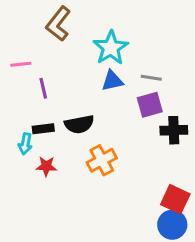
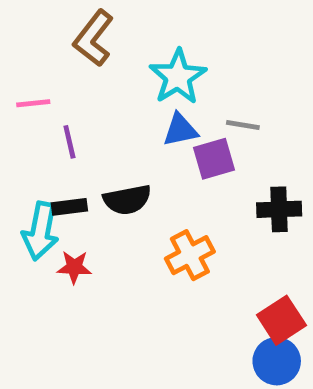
purple square: (150, 105) -> (214, 159), moved
cyan arrow: (25, 144) -> (40, 231), size x1.6
orange cross: (102, 160) -> (190, 255), moved
red square: (175, 199) -> (281, 320), turned 32

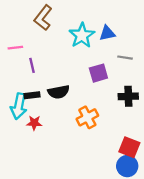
gray line: (243, 125) -> (125, 58), moved
blue triangle: (180, 130) -> (107, 33), moved
red square: (281, 320) -> (129, 147), turned -35

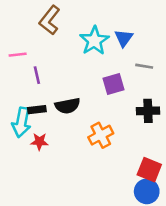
blue triangle: (107, 33) -> (124, 38), turned -42

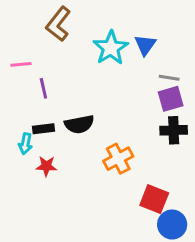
purple square: (113, 84) -> (171, 99), moved
cyan arrow: (21, 122) -> (25, 144), size x0.6
red square: (149, 170) -> (154, 199), moved

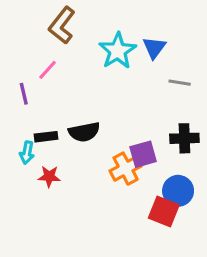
pink line: (21, 64) -> (48, 70), moved, turned -42
purple line: (43, 88) -> (24, 94), moved
purple square: (171, 99) -> (143, 154), moved
blue circle: (172, 225) -> (178, 191), moved

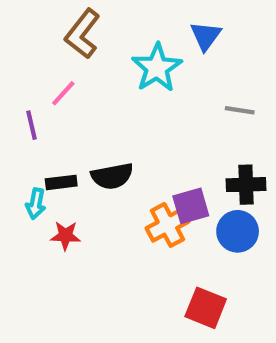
blue triangle: (154, 48) -> (206, 36), moved
blue circle: (178, 191) -> (238, 231), moved
red square: (164, 211) -> (206, 308), moved

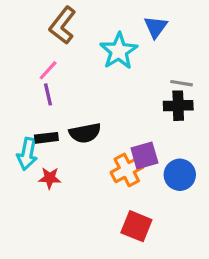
purple line: (31, 125) -> (48, 94), moved
black cross: (246, 185) -> (178, 106), moved
cyan arrow: (36, 204) -> (27, 154), size x1.4
red square: (206, 308) -> (136, 226), moved

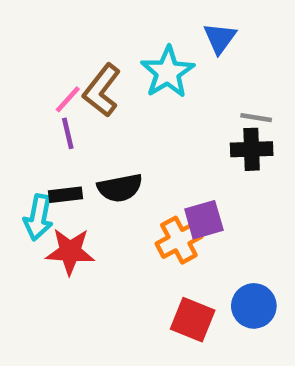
brown L-shape: (62, 25) -> (102, 90), moved
blue circle: (180, 175) -> (254, 306), moved
red star: (50, 178) -> (70, 251), size x1.5

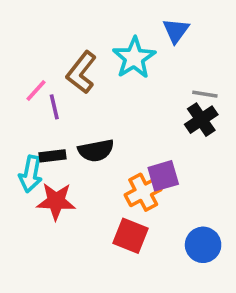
pink line: (68, 99) -> (36, 91), moved
black cross: (252, 149) -> (201, 120), turned -32
red square: (193, 320) -> (130, 236), moved

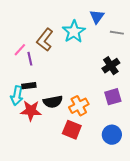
gray line: (205, 94) -> (117, 33), moved
black semicircle: (96, 150) -> (53, 102), moved
purple square: (163, 176) -> (113, 97), moved

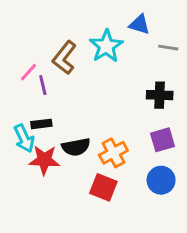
blue triangle: (97, 17) -> (139, 24), turned -49
black cross: (111, 66) -> (160, 95), turned 36
cyan arrow: (17, 96) -> (24, 138), turned -36
blue circle: (112, 135) -> (161, 180), moved

